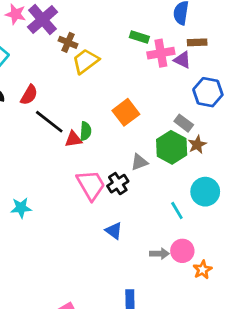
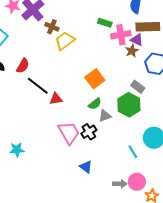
brown rectangle: (197, 42) -> (148, 27), size x1.6
green semicircle: (86, 131) -> (95, 104), moved, turned 48
brown star: (197, 145) -> (132, 51), moved

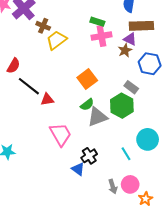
pink cross: (121, 35) -> (101, 36), moved
gray triangle: (105, 116) -> (97, 117), size x1.5
black cross: (89, 132) -> (89, 156), moved
gray arrow: (120, 184) -> (113, 186), turned 72

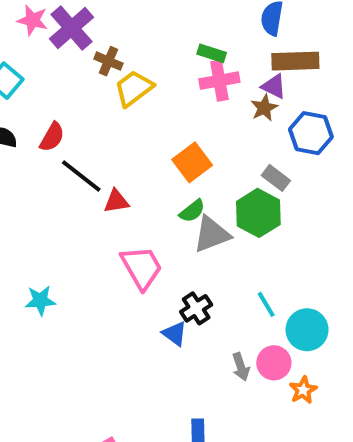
cyan circle: (148, 139) -> (307, 330), moved

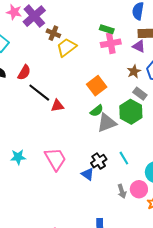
brown star: (264, 108) -> (134, 71), moved
pink trapezoid: (142, 267) -> (55, 159), moved
cyan line: (266, 304) -> (124, 158), moved

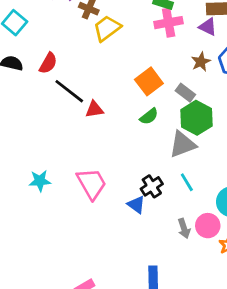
gray rectangle: (140, 94) -> (185, 93), moved
gray triangle: (107, 123) -> (183, 144), moved

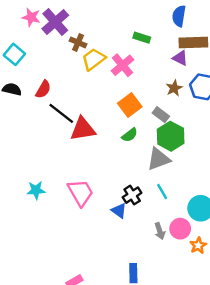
pink cross: (169, 23) -> (122, 65), moved, turned -30
red triangle: (94, 109) -> (83, 129), size x1.6

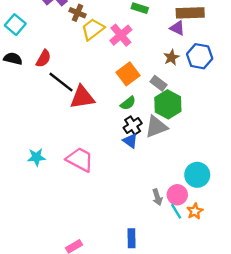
cyan line: (162, 191) -> (176, 211), moved
pink trapezoid: (80, 193) -> (80, 160), turned -32
black cross: (132, 195) -> (133, 125), moved
blue triangle: (119, 211) -> (130, 141), moved

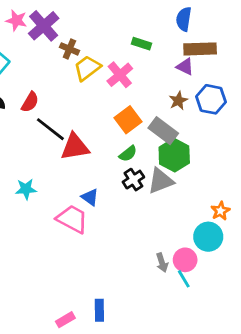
gray rectangle: (158, 83) -> (163, 131), size x1.5
blue triangle: (130, 141) -> (90, 197), moved
cyan star: (36, 157) -> (26, 189), moved
orange star: (195, 211) -> (220, 211), moved
blue rectangle: (131, 238) -> (99, 310), moved

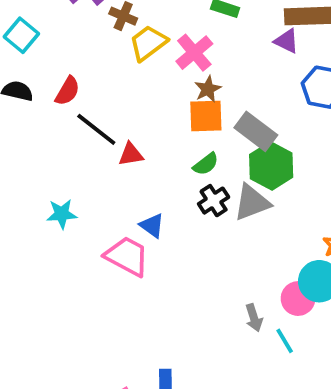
brown star: (178, 101) -> (208, 89), moved
orange square: (128, 120) -> (206, 116), turned 35
red triangle: (75, 147) -> (131, 154), size x0.6
pink circle: (185, 260) -> (298, 299), moved

